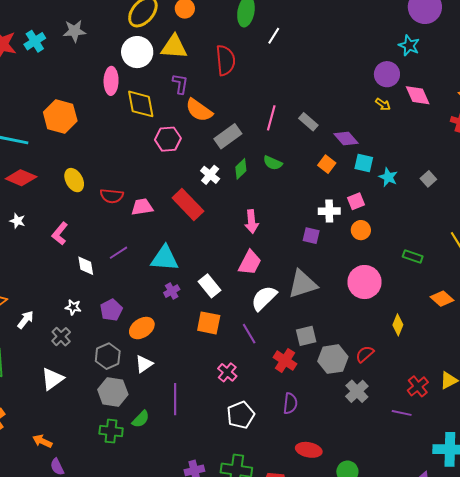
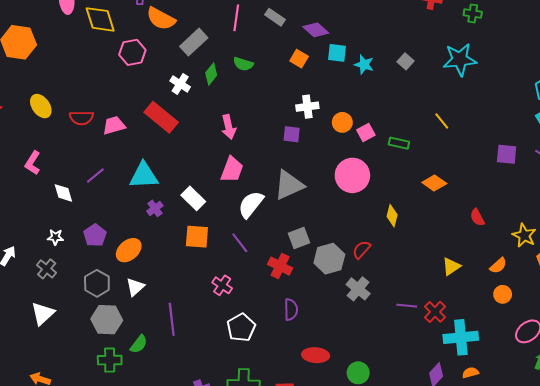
pink square: (356, 201) -> (366, 132), moved
red cross: (418, 386) -> (435, 312), moved

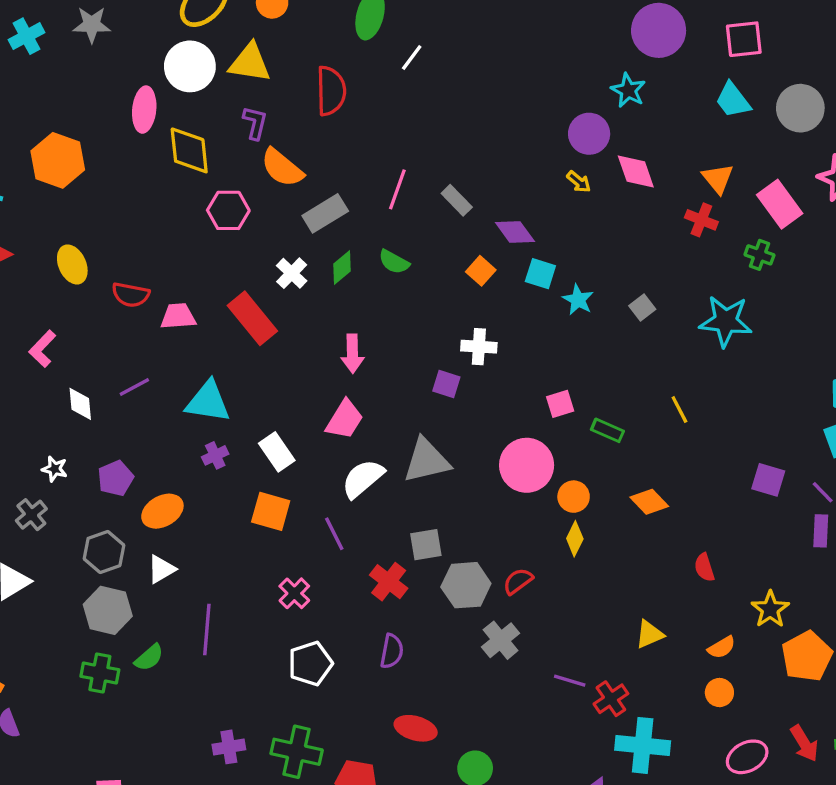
orange circle: (342, 122) -> (574, 497), moved

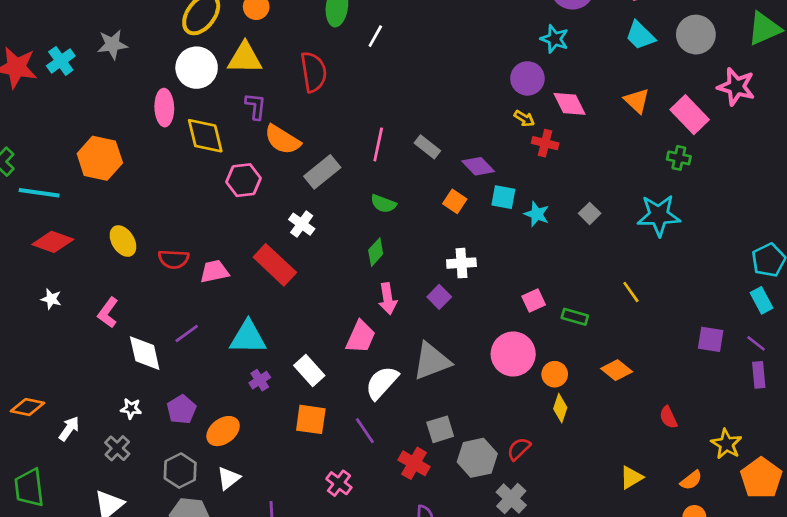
red cross: (701, 220) -> (545, 143), moved
green diamond: (342, 268) -> (376, 252), moved
pink arrow: (352, 354) -> (388, 299), moved
purple square: (446, 384) -> (439, 297), turned 35
white diamond: (80, 404) -> (145, 353), size x1.4

